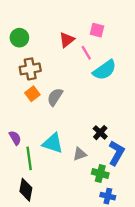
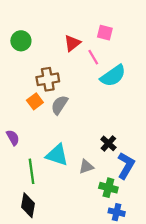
brown cross: (30, 69) -> (48, 79), moved
purple semicircle: (15, 138) -> (13, 138), moved

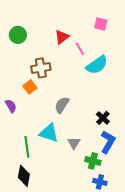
pink square: (105, 33) -> (101, 24), moved
gray semicircle: (59, 105) -> (62, 105), moved
purple semicircle: (13, 138) -> (11, 106), moved
black cross: (108, 143) -> (103, 118), moved
gray triangle: (86, 167) -> (74, 143), turned -40

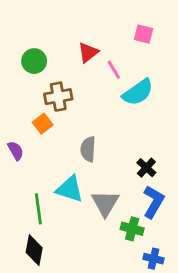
green circle: (18, 35) -> (34, 61), moved
gray semicircle: (62, 105) -> (88, 149), turned -30
gray triangle: (74, 143) -> (105, 203), size x1.5
blue cross: (100, 182) -> (153, 259), moved

